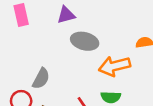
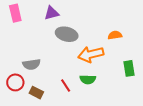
gray semicircle: (41, 79) -> (31, 64), turned 54

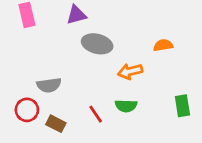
orange arrow: (91, 54) -> (130, 71), size x0.7
green rectangle: (129, 68) -> (182, 106), moved

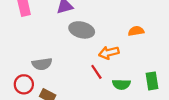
green semicircle: (126, 106) -> (121, 84), moved
red line: (96, 114) -> (96, 72), moved

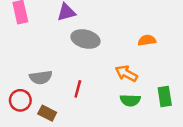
orange arrow: (109, 53) -> (126, 74), moved, turned 42
red line: (96, 72) -> (78, 89), moved, turned 49

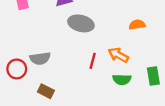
red line: (78, 89) -> (93, 61), moved
red circle: (20, 100) -> (17, 69), moved

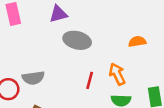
orange arrow: (118, 55) -> (117, 74), turned 36

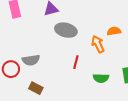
orange arrow: (117, 74) -> (98, 44), moved

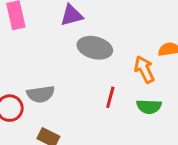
green semicircle: (101, 78) -> (149, 107), moved

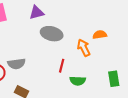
green semicircle: (149, 107) -> (78, 81), moved

